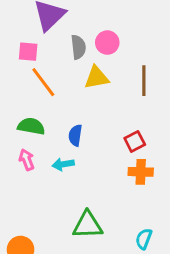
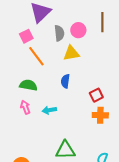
pink square: (28, 52) -> (26, 36), turned -32
brown line: (144, 81) -> (102, 22), moved
blue semicircle: (75, 135) -> (65, 81), moved

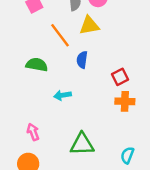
orange line: (36, 56) -> (60, 35), moved
pink arrow: (25, 107) -> (33, 132), moved

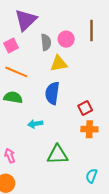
orange line: (60, 35) -> (16, 72), moved, turned -30
blue semicircle: (82, 60) -> (52, 93), size x1.5
green triangle: (82, 144) -> (58, 155), moved

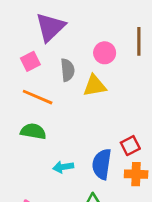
gray semicircle: (46, 42) -> (67, 70), moved
blue semicircle: (52, 93) -> (102, 164), moved

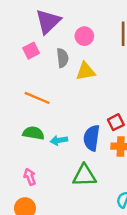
pink circle: (105, 53) -> (84, 36), moved
orange line: (38, 97) -> (37, 98), moved
green semicircle: (33, 131) -> (33, 133), moved

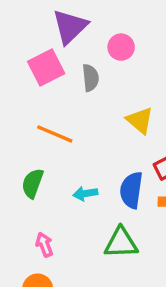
pink square: (31, 51) -> (46, 68), size x1.5
yellow triangle: (86, 71) -> (140, 120), moved, turned 50
green semicircle: (33, 133) -> (33, 183), moved, turned -80

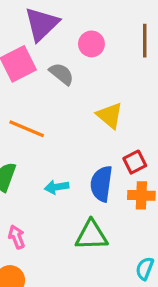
gray semicircle: (90, 78) -> (62, 74), turned -45

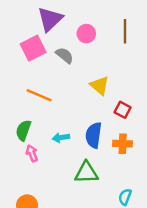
red square: (135, 162) -> (123, 110), moved, turned -35
pink arrow: (17, 237) -> (32, 153), moved

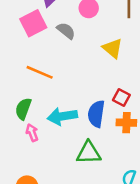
yellow triangle: (100, 86) -> (113, 48), moved
red square: (123, 110) -> (121, 97), moved
cyan arrow: (61, 138) -> (62, 116), size x1.6

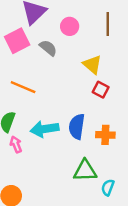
red square: (121, 97) -> (101, 90), moved
green triangle: (89, 153) -> (85, 171), moved

